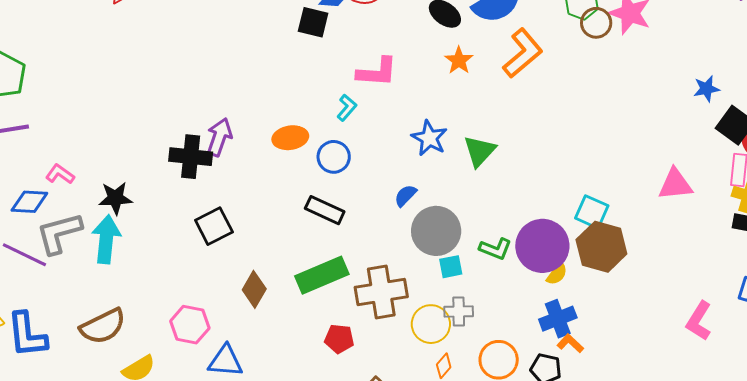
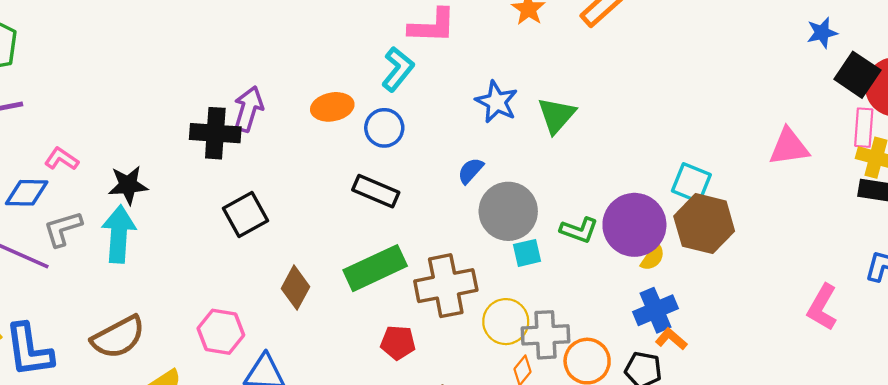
cyan L-shape: (347, 108) -> (398, 69), size x1.4
gray L-shape: (59, 233) -> (63, 229), size x0.7
gray cross: (459, 312) -> (545, 335), moved, size x1.4

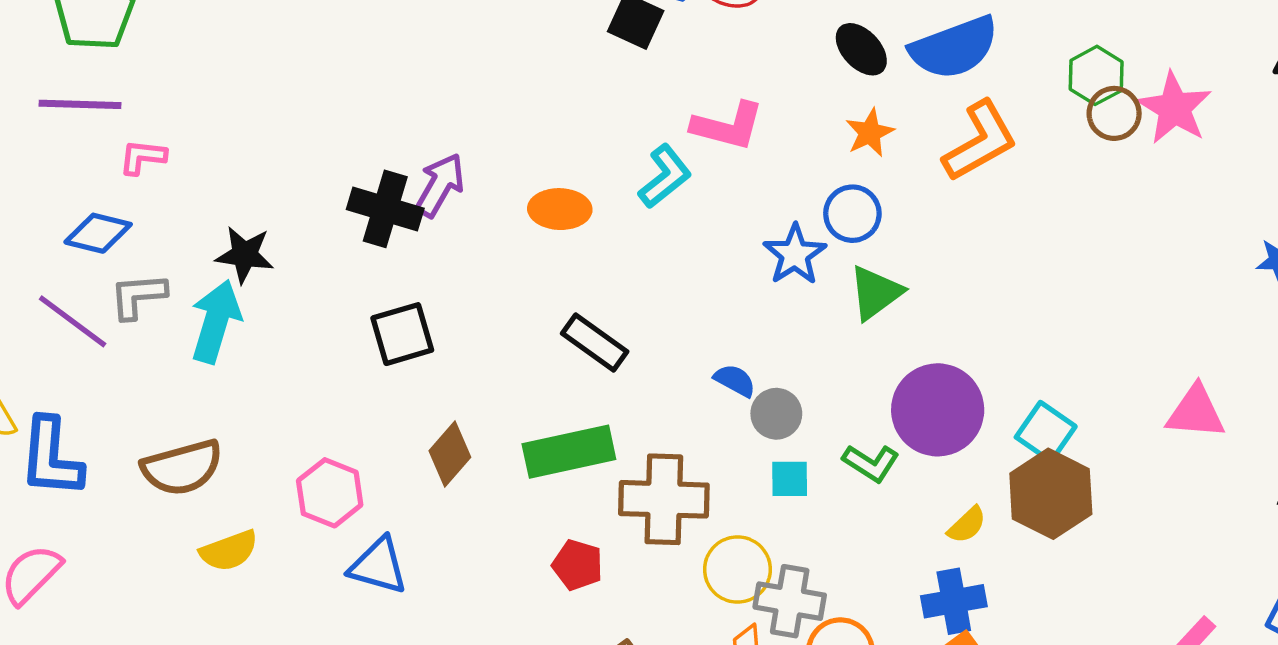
blue circle: (384, 128) -> (852, 214), moved
pink L-shape: (62, 159) -> (143, 157), moved, turned -40
blue semicircle: (471, 171) -> (735, 380), moved, turned 64
gray circle: (508, 211) -> (776, 414), size x0.6
purple circle: (634, 225) -> (938, 410), moved

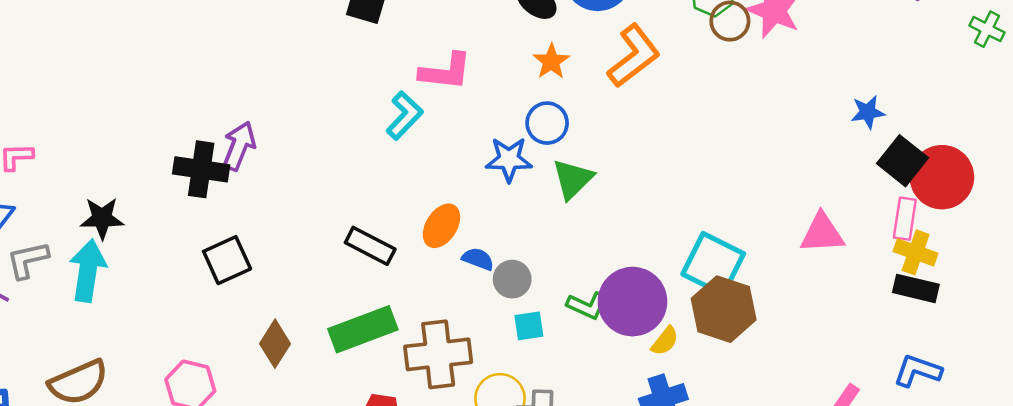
orange ellipse: (560, 209) -> (441, 226), moved, turned -51
blue star: (795, 254) -> (509, 159), turned -30
purple circle: (938, 410) -> (632, 302), moved
cyan square: (1046, 432) -> (713, 264), size x1.4

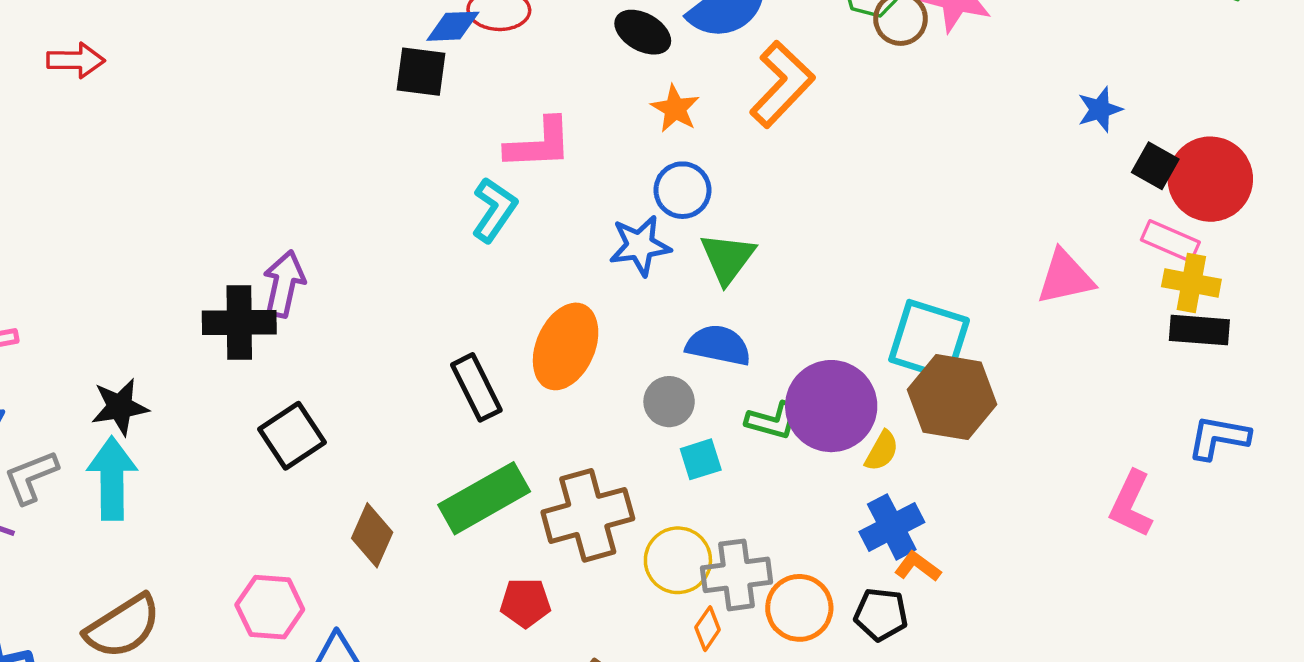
black square: (902, 161) -> (1155, 166), size x0.7
pink rectangle: (905, 219) -> (1170, 241), turned -66
orange ellipse: (441, 226) -> (566, 346), size x1.4
black rectangle: (370, 246) -> (476, 387), turned 45
blue semicircle: (478, 259) -> (718, 345), moved, size x1.5

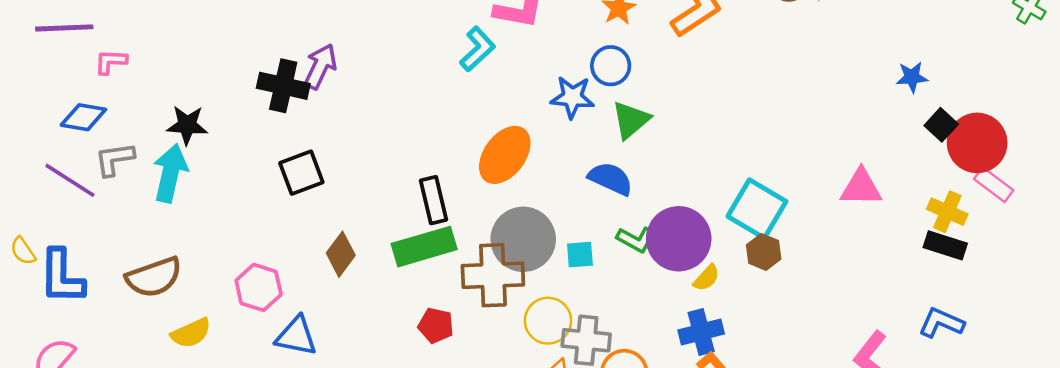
pink rectangle: (1170, 241) -> (994, 185), moved
black rectangle: (476, 387) -> (434, 200), moved
brown hexagon: (952, 397) -> (764, 252), size x0.6
gray circle: (669, 402) -> (523, 239), moved, size x1.8

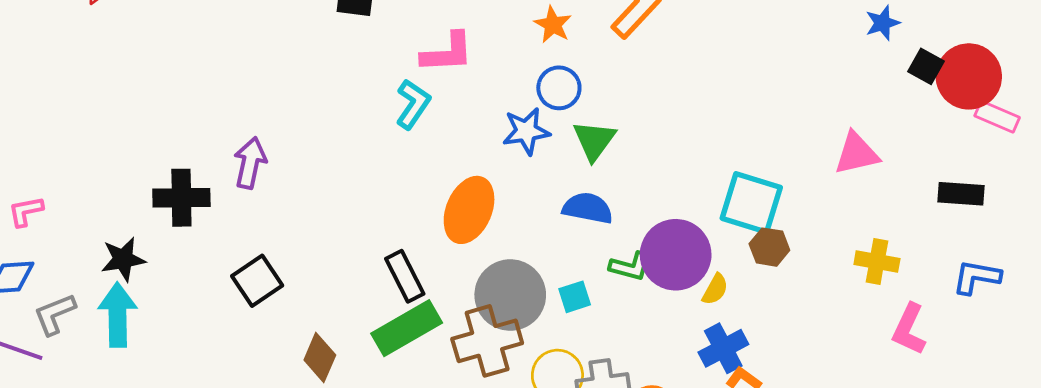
black cross: (283, 86) -> (181, 198), moved
yellow cross: (947, 212) -> (877, 262), moved

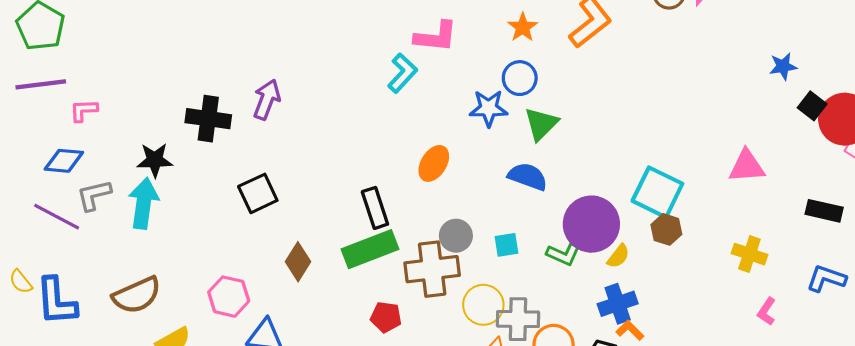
orange ellipse: (469, 210) -> (434, 163), size x0.7
green L-shape: (630, 266) -> (563, 254), moved
gray circle: (510, 295) -> (456, 236), size x0.6
pink L-shape: (909, 329) -> (767, 311), size x0.7

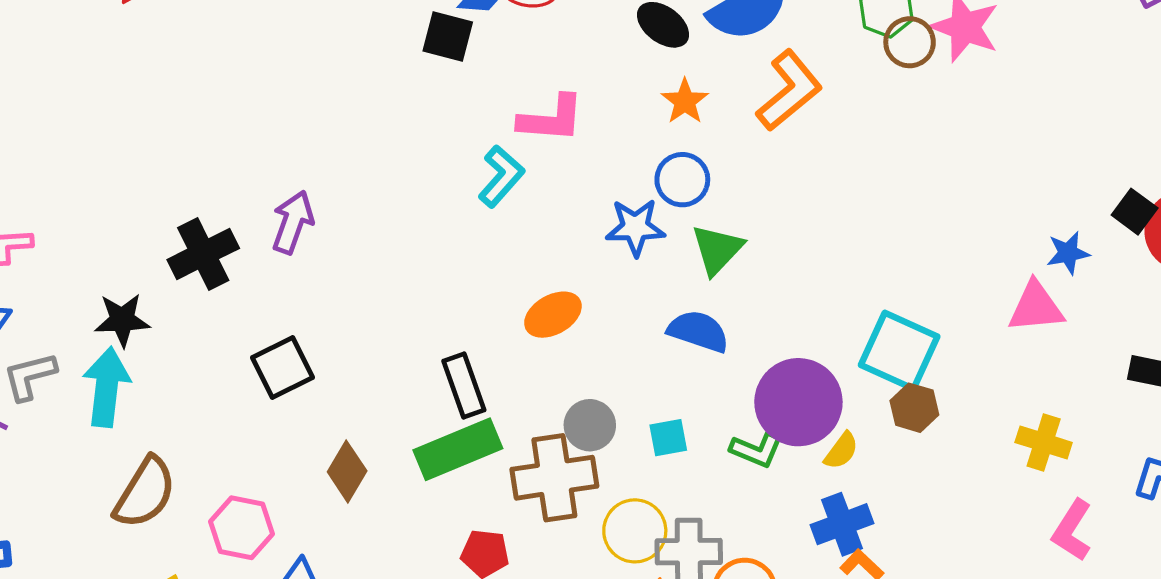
blue star: (783, 66) -> (1068, 253), moved
black cross: (208, 119) -> (203, 254), turned -33
orange ellipse: (434, 163) -> (553, 315), turned 30
brown semicircle: (137, 295) -> (145, 493), moved, turned -33
pink L-shape: (767, 311) -> (1072, 530), size x1.4

